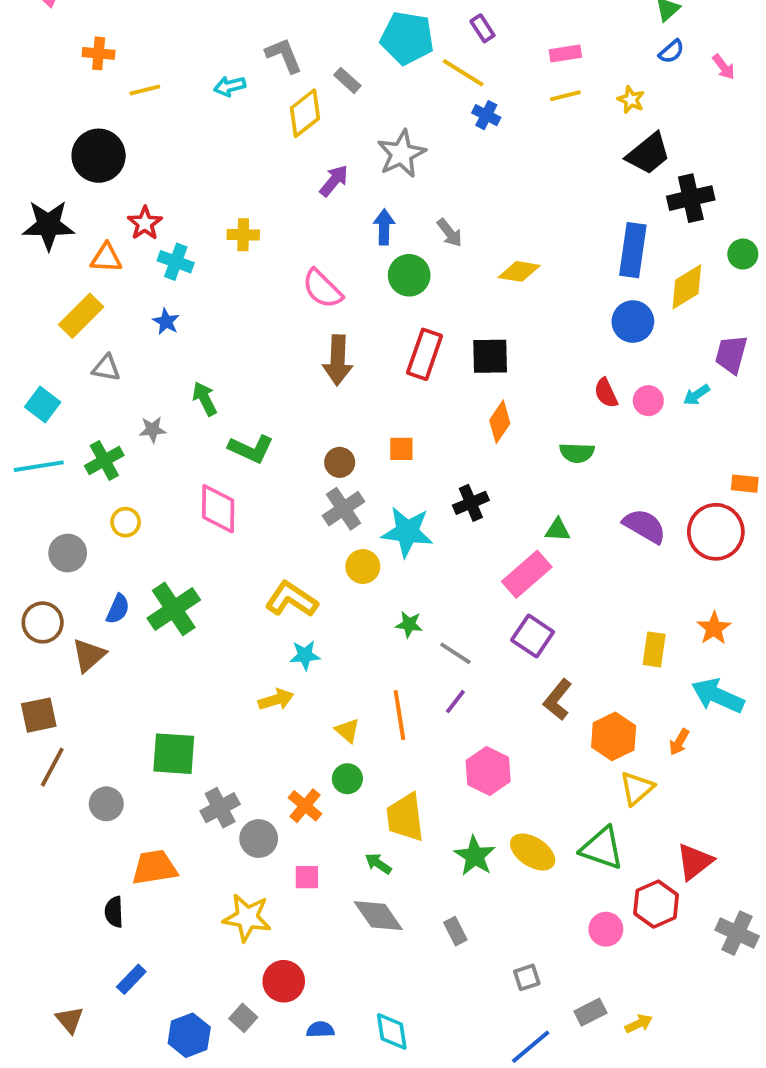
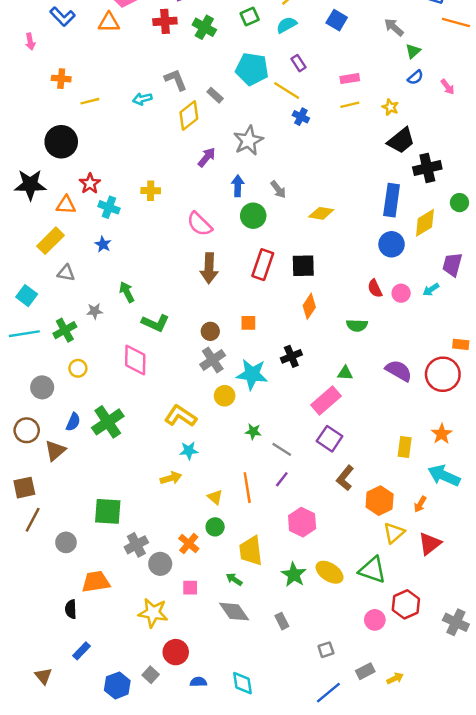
red triangle: (695, 862) -> (430, 544), moved

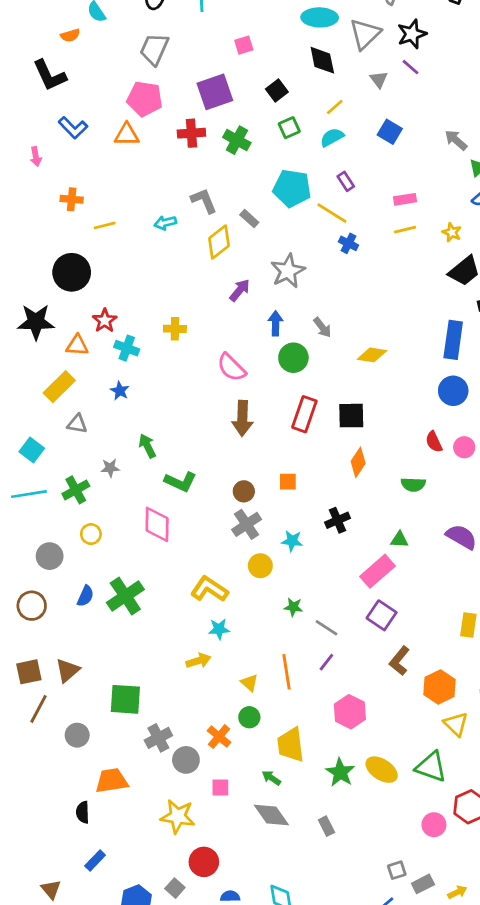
cyan star: (252, 374) -> (292, 541), size x0.6
brown triangle: (55, 451) -> (67, 670), moved
yellow triangle: (394, 533) -> (456, 724), turned -35
gray square: (326, 650) -> (397, 870), moved

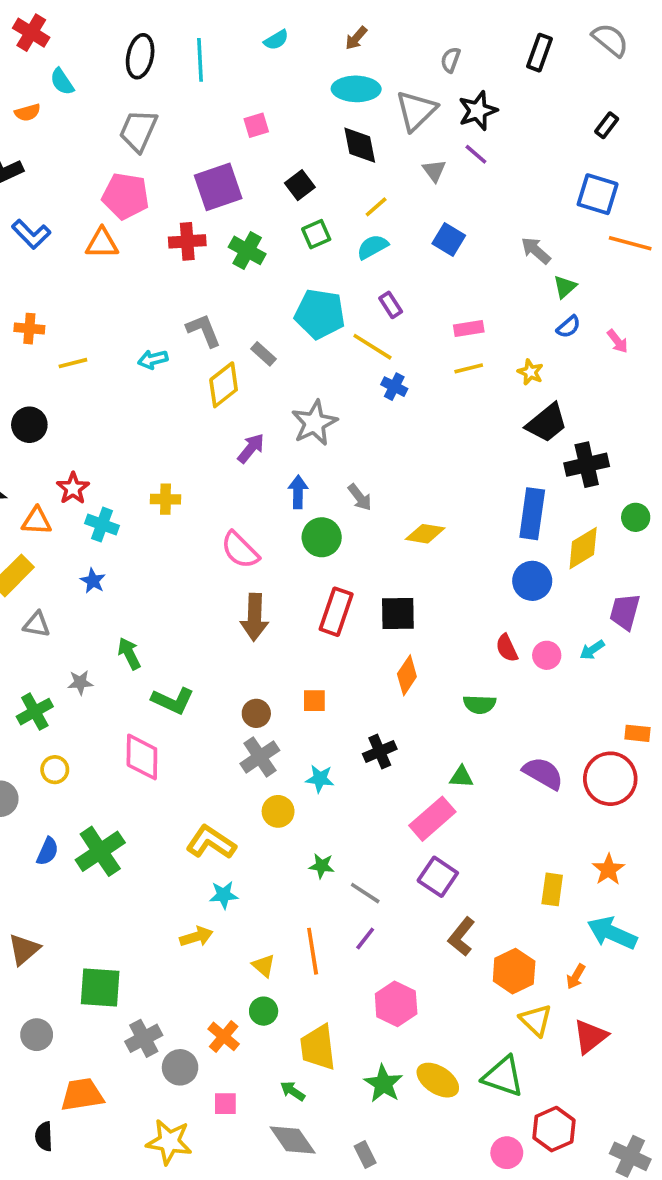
black circle: (72, 272) -> (29, 425), size x0.7

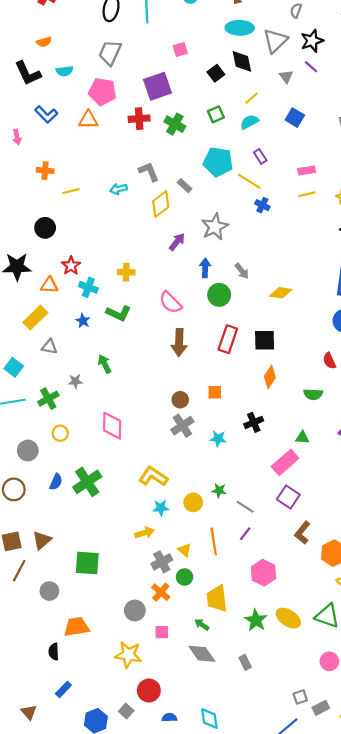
cyan semicircle: (62, 82) -> (65, 71), moved, turned -63
black square: (300, 185) -> (216, 73), moved
green L-shape: (173, 701) -> (119, 313), moved
yellow circle: (278, 811) -> (193, 502), moved
gray cross: (144, 1038) -> (162, 562), moved

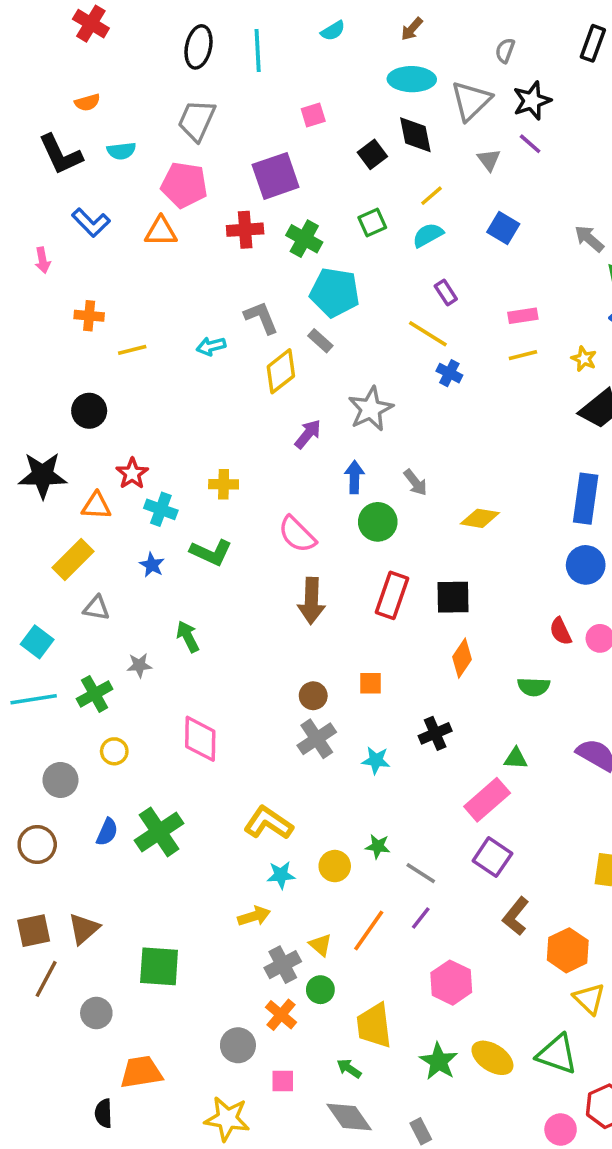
cyan pentagon: (218, 162) -> (335, 292), moved
orange line: (214, 541) -> (369, 931), turned 44

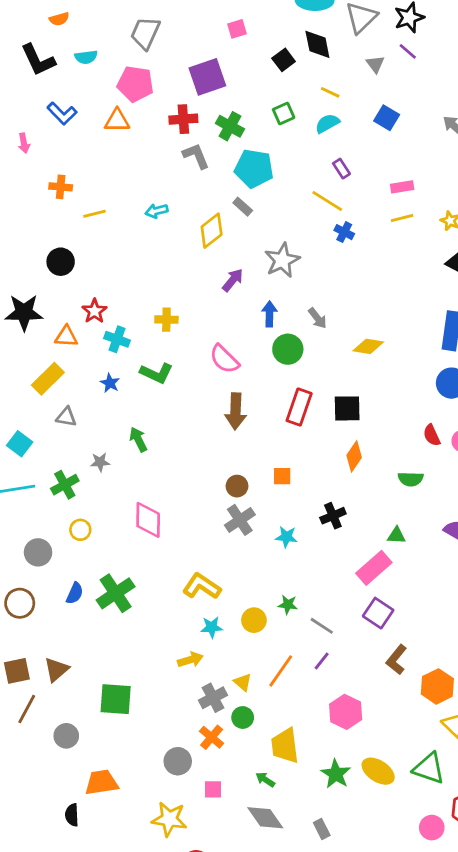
yellow line: (432, 196) -> (330, 92), turned 66
gray L-shape: (261, 318) -> (196, 156), moved

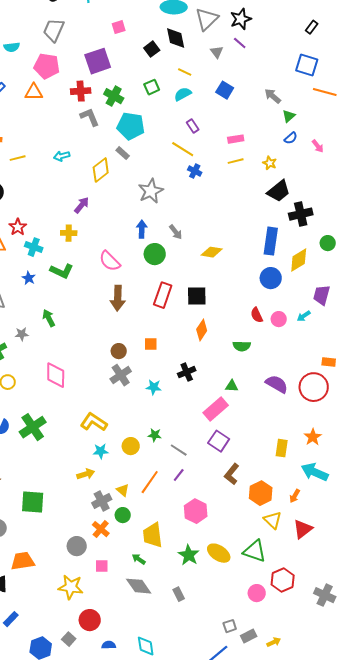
purple arrow: (233, 280) -> (82, 205), moved

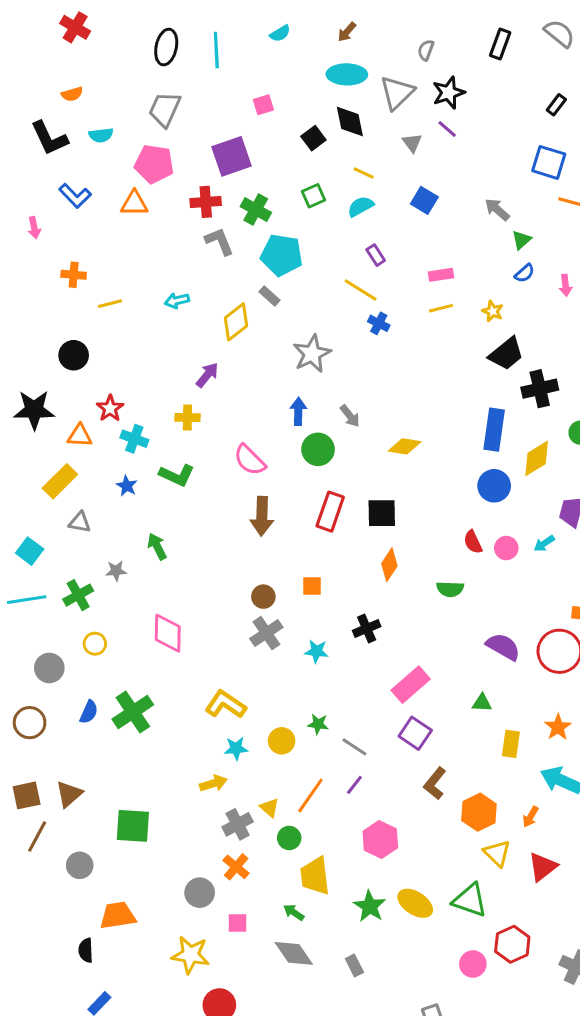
pink arrow: (318, 146) -> (565, 285), turned 32
green triangle: (232, 386) -> (482, 703), moved
green circle: (123, 515) -> (289, 838), moved

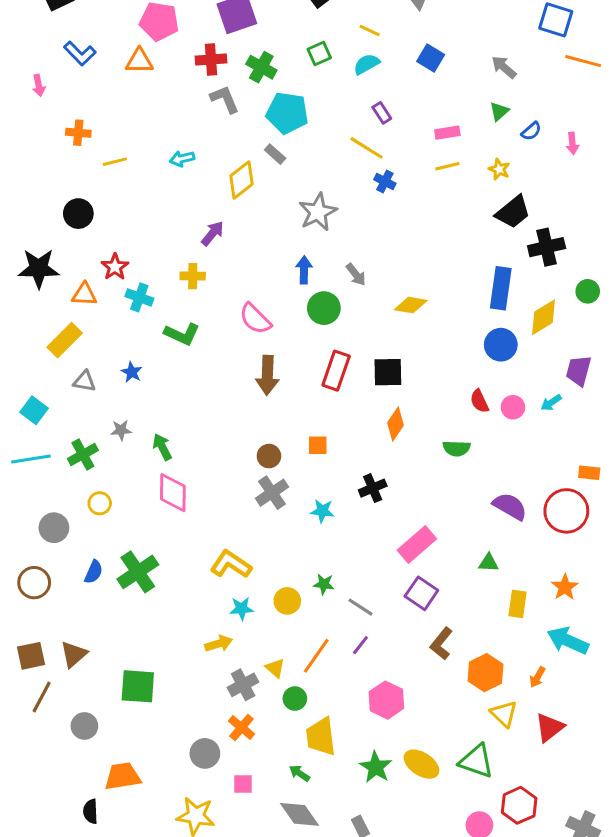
green triangle: (521, 240) -> (499, 111), moved
blue star: (127, 486) -> (132, 372), moved
green arrow: (157, 547) -> (162, 447), moved

